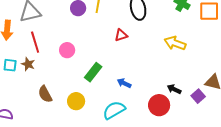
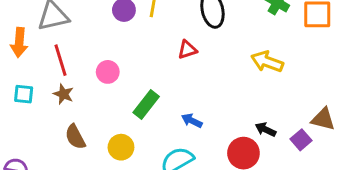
brown star: (28, 64) -> (63, 94), moved

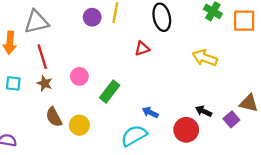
pink circle: (108, 72) -> (79, 76), moved
blue arrow: (192, 121) -> (150, 112), moved
yellow circle: (121, 147) -> (79, 125), moved

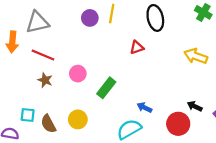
red line: (42, 57) -> (43, 55), turned -50
cyan square: (13, 83) -> (28, 115), moved
brown semicircle: (54, 117) -> (48, 124), moved

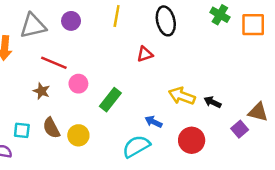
purple circle: (90, 18) -> (71, 21), moved
red line: (43, 55) -> (54, 63), moved
yellow arrow: (196, 56) -> (182, 96), moved
black arrow: (195, 106) -> (213, 102), moved
brown semicircle: (48, 124) -> (51, 128), moved

